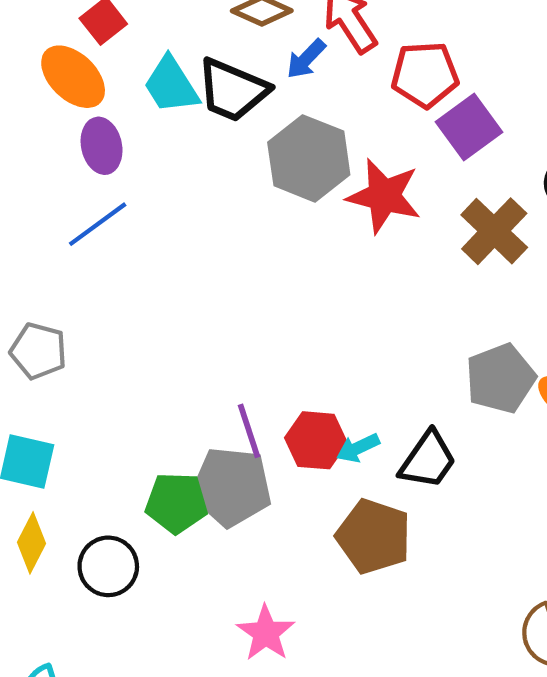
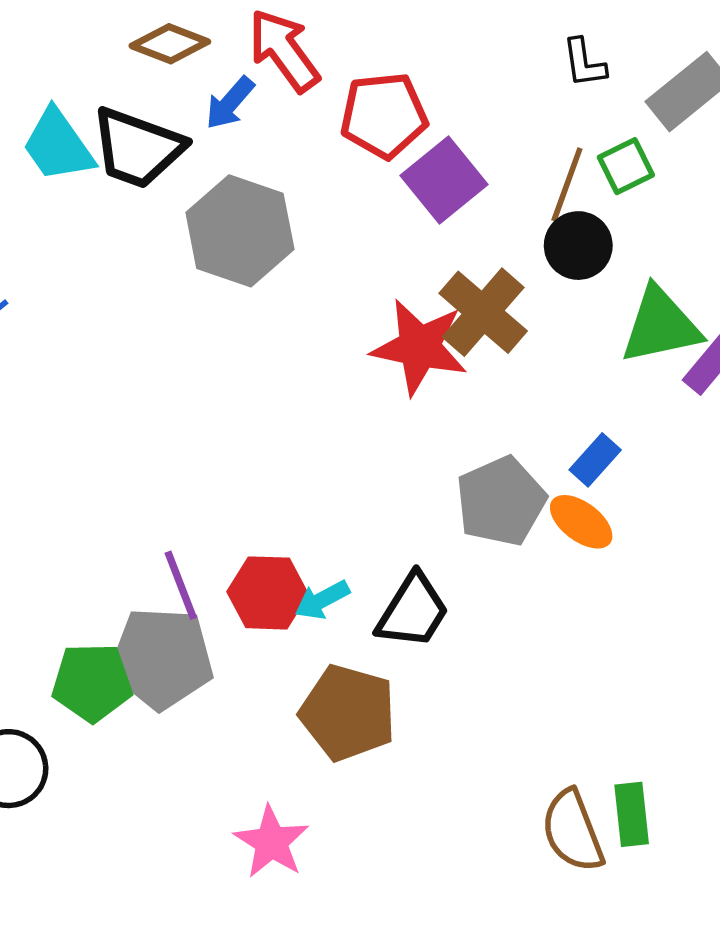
red star: (384, 196) -> (419, 347), moved
pink star: (266, 633) -> (271, 842), moved

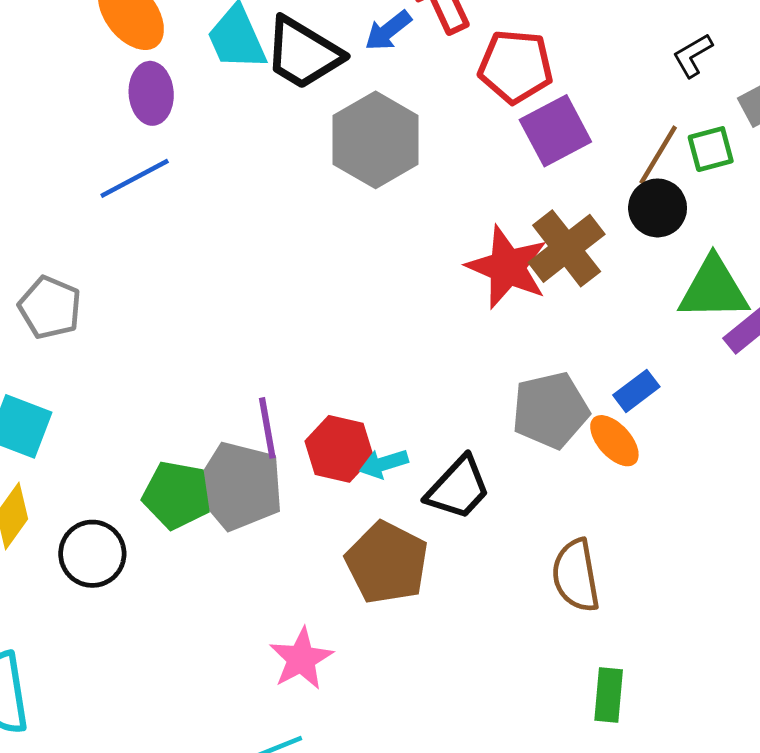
black L-shape: (584, 63) -> (693, 55), turned 57
brown semicircle: (573, 831) -> (576, 575), moved

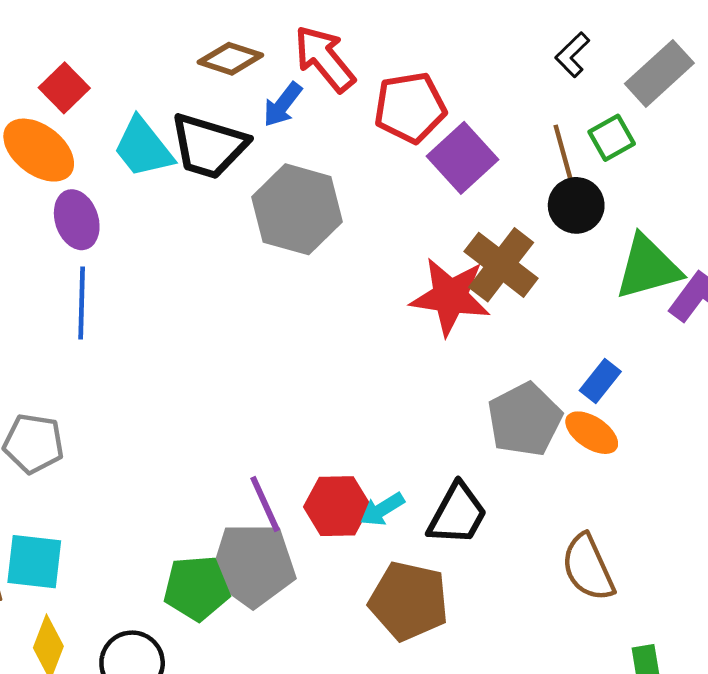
brown line: (658, 155) -> (564, 156), turned -32
blue line: (135, 178) -> (82, 303), turned -46

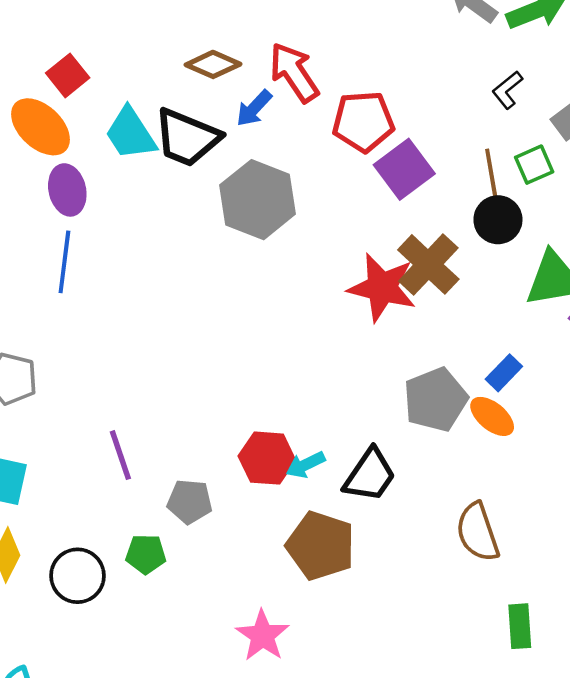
purple line: (265, 504) -> (120, 455), moved
gray pentagon: (253, 565) -> (190, 502), size x0.6
green pentagon: (197, 588) -> (146, 554), moved, size x0.7

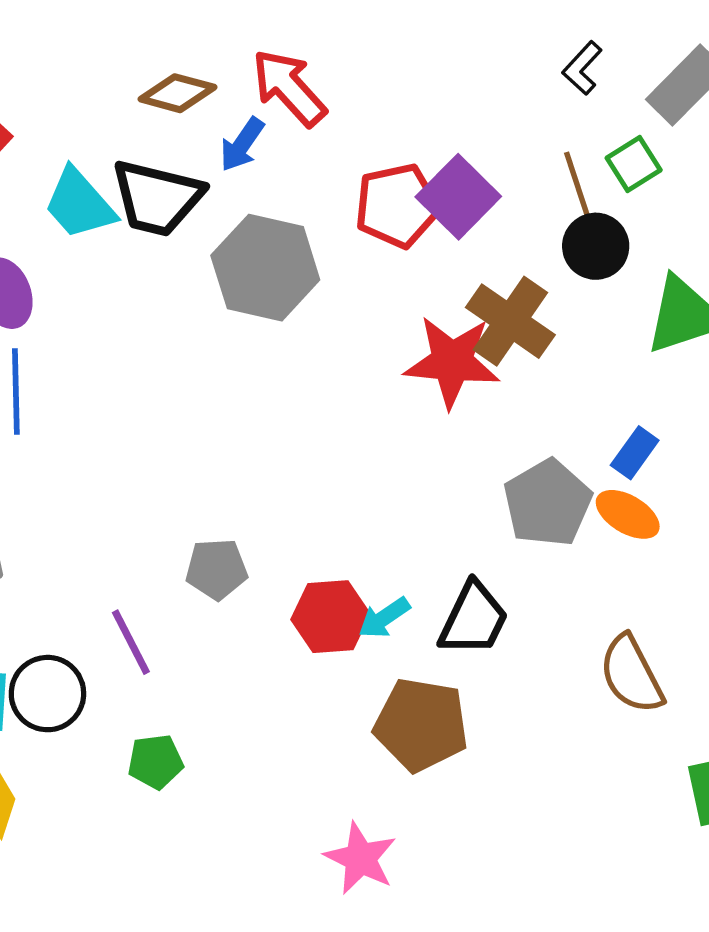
red pentagon: (363, 122) -> (397, 206), moved
gray pentagon: (190, 502) -> (217, 569), moved
green pentagon: (146, 554) -> (155, 762), moved
black circle: (78, 576) -> (47, 694), moved

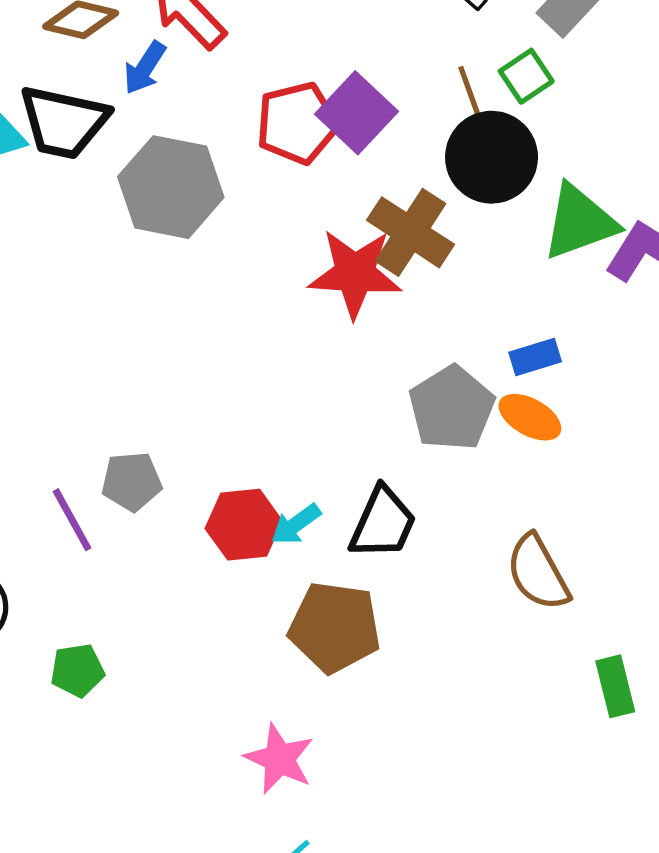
black circle: (596, 246) -> (492, 157), size x1.4
blue rectangle: (635, 453) -> (535, 357), turned 39
purple line: (131, 642) -> (72, 520), moved

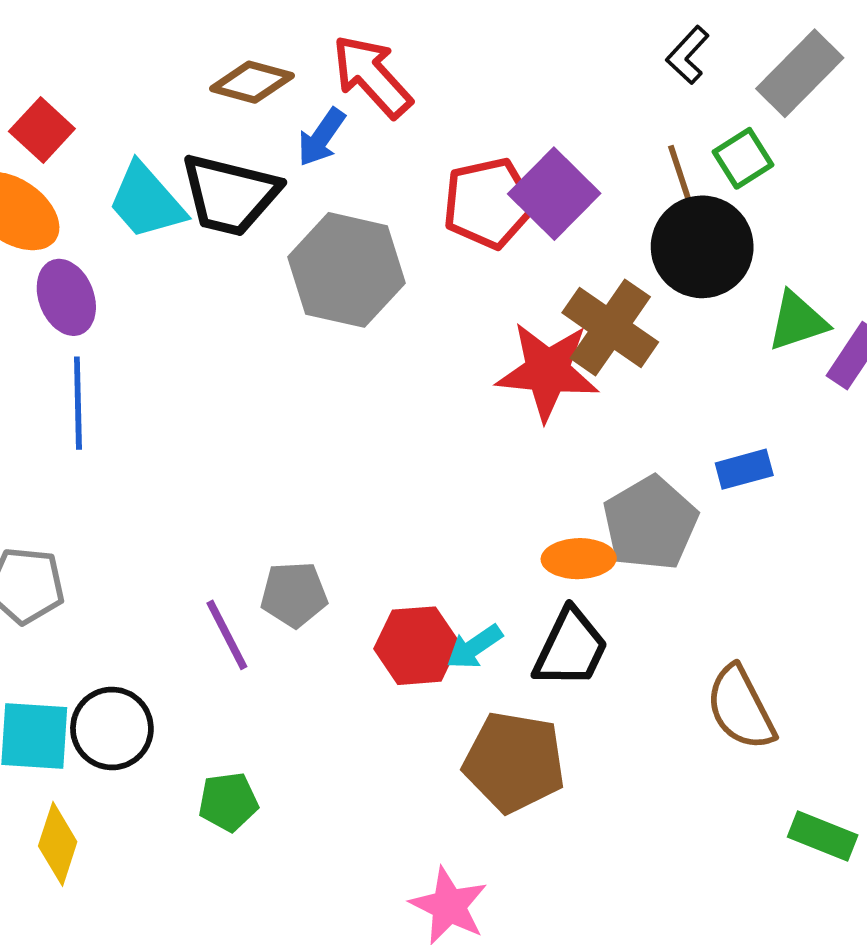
green triangle: (580, 222) -> (797, 321), size x0.7
orange ellipse: (530, 417) -> (579, 559), moved, turned -32
green rectangle: (615, 686) -> (823, 836), turned -56

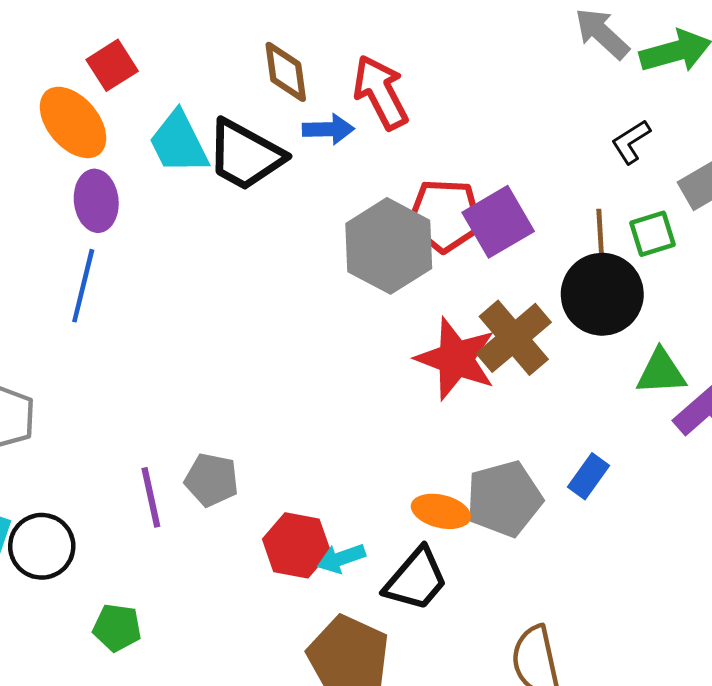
brown diamond: (252, 82) -> (286, 72), turned 52
blue arrow: (321, 137) -> (328, 129), turned -141
gray hexagon: (346, 270) -> (389, 246), moved
blue rectangle: (744, 469) -> (589, 476), turned -54

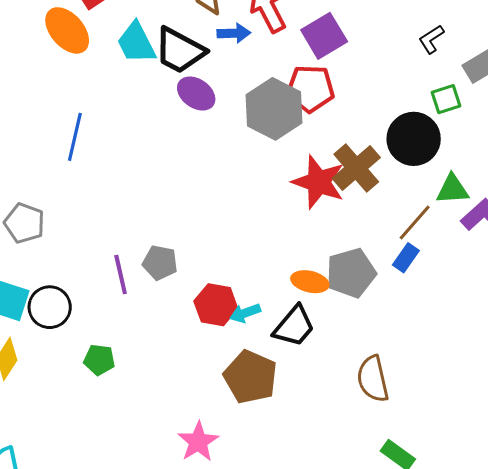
purple ellipse: (96, 201) -> (196, 94), moved, turned -48
purple square: (498, 222) -> (324, 36), moved
brown line: (601, 242) -> (415, 222), moved, turned 45

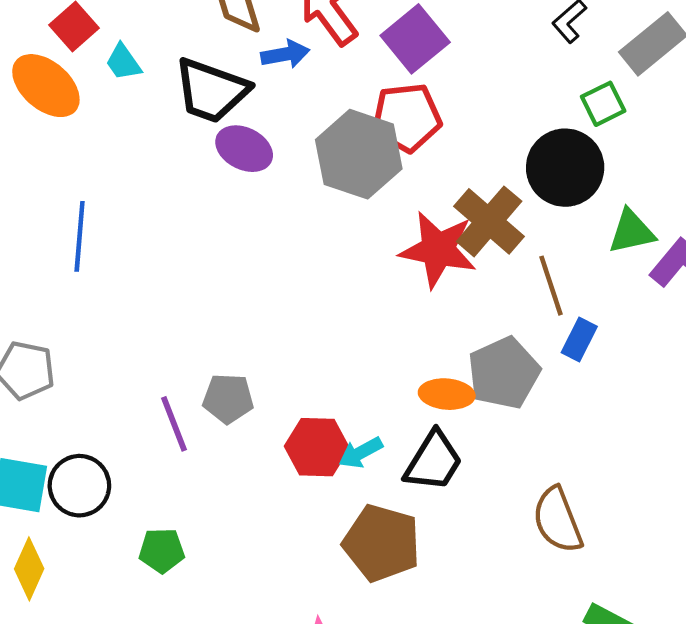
cyan trapezoid: (136, 43) -> (123, 62), moved, size x0.6
brown line: (415, 222) -> (551, 286), moved, turned -51

